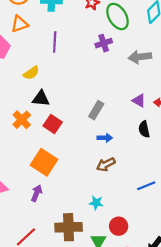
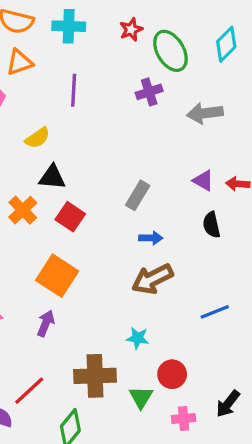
brown arrow: (106, 164) -> (152, 279), size x1.4

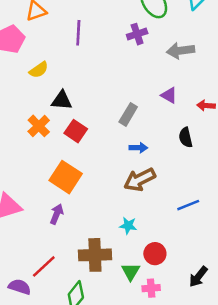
yellow semicircle: (38, 138) -> (39, 70), moved
purple triangle: (203, 181) -> (169, 95), moved
pink cross: (184, 419) -> (151, 288), moved

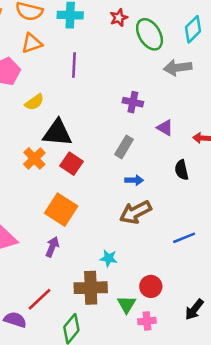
purple cross: (137, 34) -> (133, 102), moved, turned 30
gray arrow: (180, 51) -> (178, 68), moved
black triangle: (62, 100) -> (57, 133), size x1.4
cyan star: (128, 226) -> (109, 258), moved

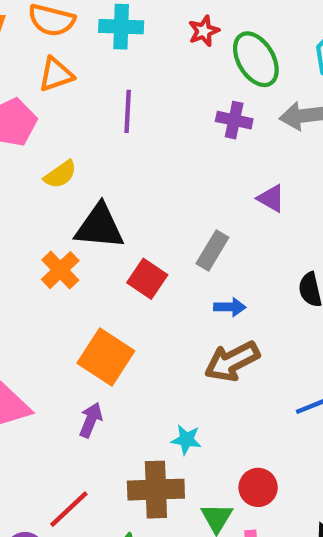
purple cross: (133, 102) -> (234, 120), moved
purple triangle: (165, 128) -> (271, 198), moved
red square: (71, 164) -> (147, 279), moved

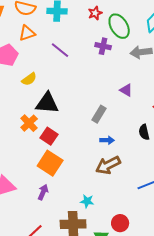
purple line: (128, 111) -> (60, 50), turned -54
purple cross: (234, 120) -> (103, 46), moved
red square: (147, 279) -> (49, 136), moved

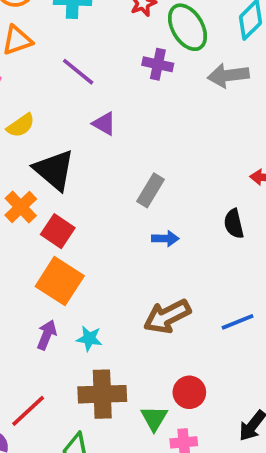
purple triangle: (126, 90) -> (104, 124), moved
black triangle: (47, 103) -> (54, 170), turned 35
brown arrow: (108, 165) -> (167, 316), moved
cyan star: (87, 201) -> (89, 339), moved

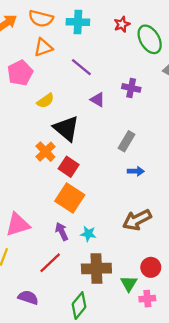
purple cross: (158, 64) -> (131, 88), moved
purple arrow: (47, 335) -> (62, 231), turned -48
red line: (28, 411) -> (50, 263), moved

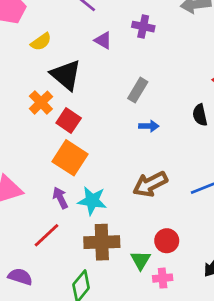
cyan star: (88, 234) -> (92, 201), size x1.5

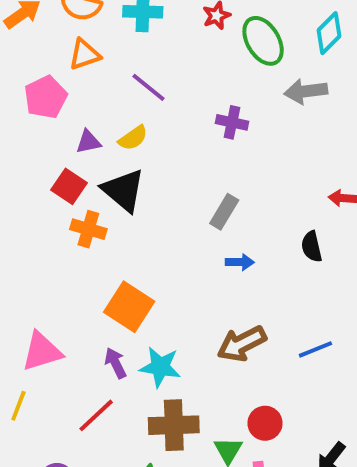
purple triangle: (103, 40) -> (88, 142), moved, turned -42
yellow semicircle: (41, 42) -> (133, 138), moved
orange cross: (41, 103) -> (88, 229), turned -30
red square: (69, 121) -> (69, 186), moved

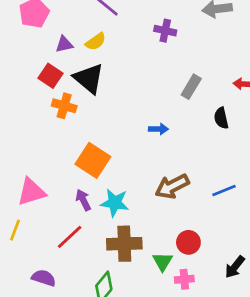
gray rectangle: (224, 212) -> (191, 87), moved
blue arrow: (240, 262) -> (158, 129), moved

